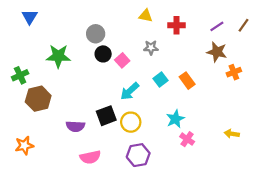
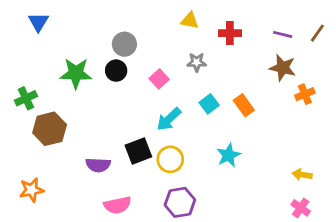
purple line: (217, 26) -> (283, 34), turned 48
black circle: (103, 54) -> (116, 71), moved
pink cross: (187, 139) -> (301, 208), moved

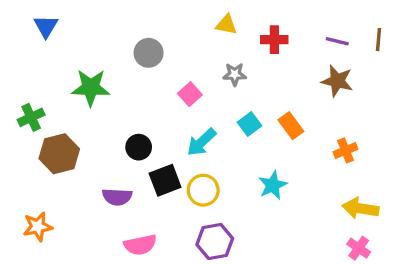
brown line: (317, 33) -> (379, 40), turned -30
black circle: (116, 71) -> (139, 147), moved
orange cross: (305, 94) -> (345, 150), moved
yellow arrow: (302, 175) -> (360, 208), size x1.5

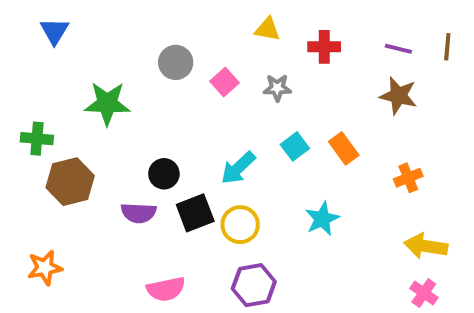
pink square: (190, 94) -> (225, 82), moved
green cross: (31, 117) -> (37, 139), turned 30
purple semicircle: (117, 197) -> (139, 213), moved

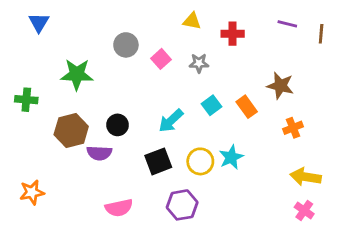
purple line: (398, 49) -> (287, 24), moved
brown star: (398, 96) -> (280, 86), moved
brown hexagon: (70, 182) -> (71, 131), moved
black square: (195, 213) -> (158, 161), moved
yellow circle: (240, 225) -> (200, 161), moved

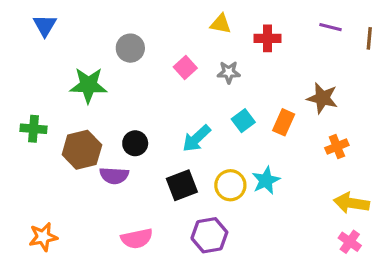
gray circle: (126, 45) -> (130, 48), moved
green cross: (26, 100) -> (33, 129), moved
orange rectangle: (247, 107) -> (284, 122), turned 60
orange star: (32, 192) -> (43, 237), moved

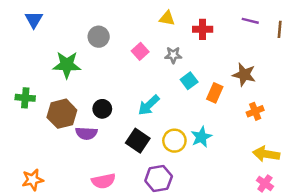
cyan square: (243, 121) -> (189, 81), moved
black square: (182, 185) -> (138, 141), turned -35

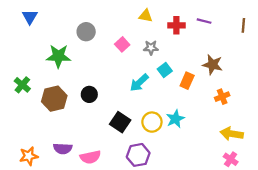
purple line: (250, 21) -> (204, 21), moved
green cross: (25, 98) -> (22, 85), turned 35
cyan arrow: (149, 105) -> (139, 83), moved
purple semicircle: (86, 133) -> (63, 149), moved

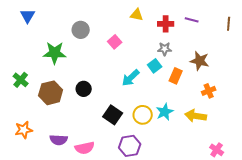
gray star: (151, 48) -> (165, 49), moved
yellow arrow: (232, 134) -> (196, 116), moved
orange star: (29, 156) -> (24, 130), moved

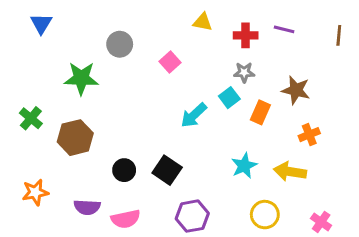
black circle: (84, 89) -> (124, 170), moved
yellow circle: (143, 115) -> (265, 215), moved

